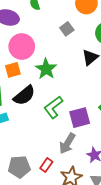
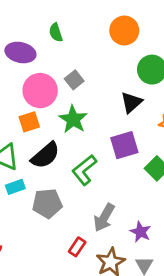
gray square: (67, 29) -> (74, 80), moved
purple square: (80, 118) -> (124, 145), moved
gray pentagon: (19, 167) -> (47, 203), moved

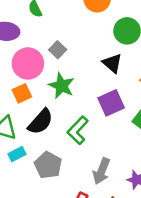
black triangle: (131, 102) -> (112, 63), turned -30
gray pentagon: (47, 203) -> (48, 165), turned -30

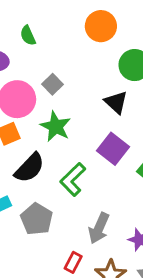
purple square: (111, 103) -> (113, 149), turned -30

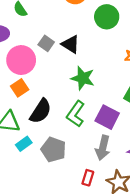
black triangle: (116, 102) -> (71, 44), moved
green star: (56, 127) -> (83, 78), moved
purple square: (113, 149) -> (107, 117), moved

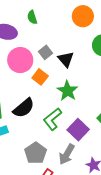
orange square: (20, 88) -> (40, 77), moved, turned -35
gray pentagon: (53, 150) -> (36, 153), moved

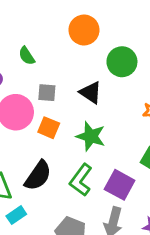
green semicircle: (32, 17) -> (27, 56), moved
gray square: (46, 52) -> (47, 93), turned -32
black triangle: (66, 59) -> (91, 93), moved

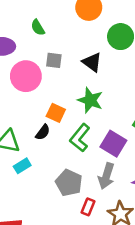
orange square: (49, 128) -> (56, 113), moved
black semicircle: (38, 176) -> (43, 132), size x0.6

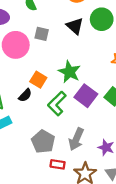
black triangle: (92, 62) -> (75, 26), moved
purple square: (113, 144) -> (86, 96), moved
red rectangle: (88, 207) -> (58, 164), turned 72

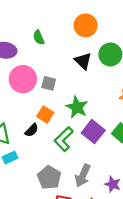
gray square: (42, 34) -> (49, 83), moved

